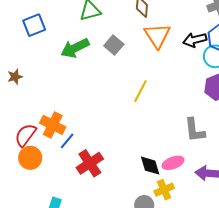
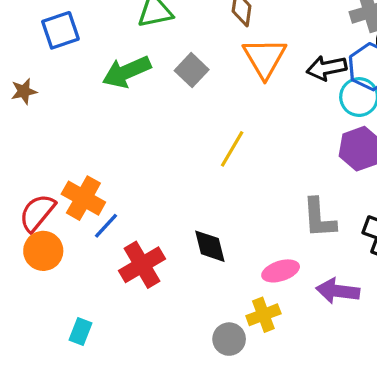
brown star: (15, 77) -> (24, 91), moved
black diamond: (150, 166) -> (210, 246), moved

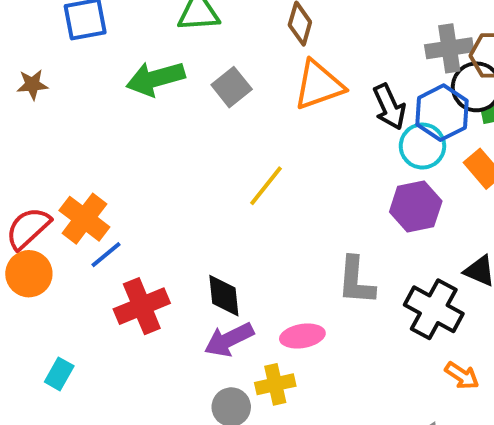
orange triangle: (265, 58) -> (319, 85), turned 33
black arrow: (327, 68) -> (389, 107), turned -111
purple arrow: (338, 291) -> (229, 340), moved, turned -42

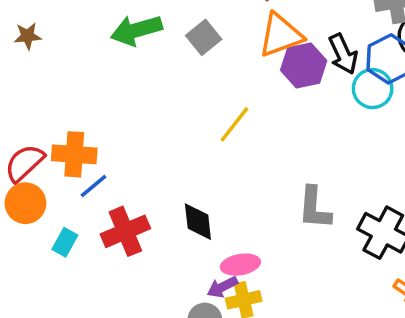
purple hexagon: (416, 206) -> (304, 65), moved
orange cross: (84, 219) -> (74, 154), turned -33
pink ellipse: (302, 336) -> (240, 265), moved
purple arrow: (229, 340) -> (222, 287), moved, size x0.7
cyan rectangle: (59, 374) -> (65, 242), moved

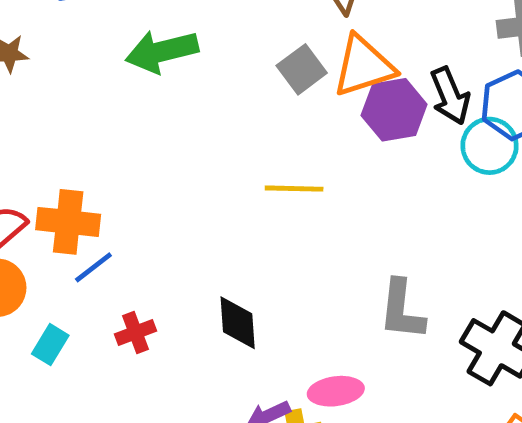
gray square: (204, 37) -> (302, 69), moved
yellow line: (234, 124) -> (294, 189), turned 51
red cross: (125, 231) -> (136, 332), size x0.6
pink ellipse: (240, 265) -> (336, 391), moved

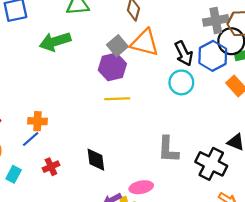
orange triangle: (364, 66) -> (145, 43), turned 36
purple hexagon: (394, 110) -> (112, 67), moved
cyan circle: (489, 146) -> (181, 82), moved
orange cross: (68, 222) -> (37, 121), moved, size x0.7

